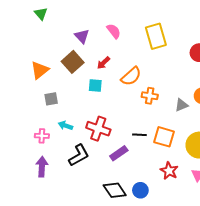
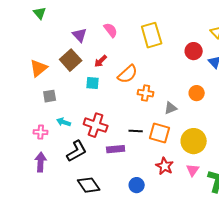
gray triangle: (181, 105) -> (171, 108), moved
purple rectangle: (119, 153) -> (116, 149), turned 30
black diamond: (115, 190) -> (89, 185), moved

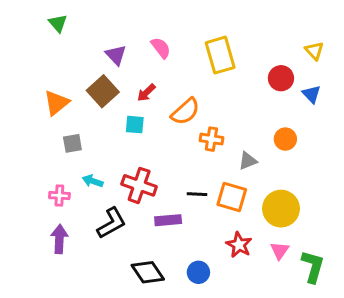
black diamond: (89, 185) -> (148, 272), moved

